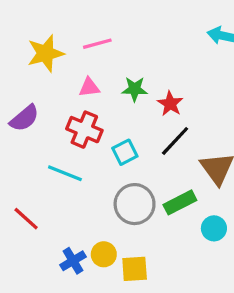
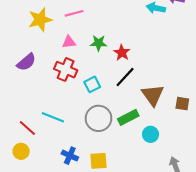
cyan line: (65, 173) -> (53, 117), moved
yellow circle: (104, 254) -> (21, 151), moved
blue cross: (73, 261) -> (70, 156), moved, turned -35

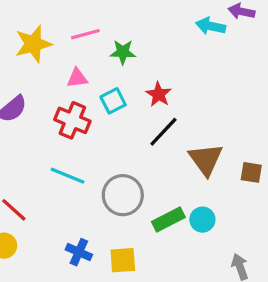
green star: (99, 43) -> (123, 52), moved
cyan square: (92, 84) -> (113, 101), moved
cyan line: (53, 117) -> (67, 176), moved
green rectangle: (128, 117) -> (168, 220), moved

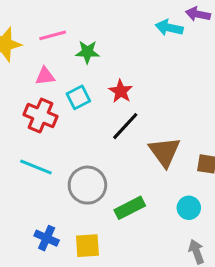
cyan circle: (202, 220) -> (189, 208), moved

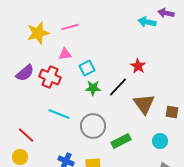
green star: (87, 52) -> (93, 88), moved
red star: (121, 91) -> (138, 66), moved
red cross: (41, 115) -> (50, 77), moved

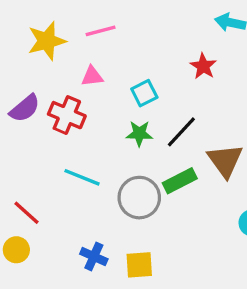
red star: (138, 66) -> (203, 66), moved
cyan square: (87, 68) -> (144, 93), moved
green rectangle: (121, 141) -> (180, 181), moved

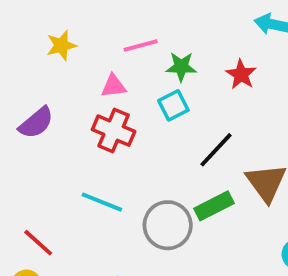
pink line: (101, 31) -> (141, 45), moved
yellow star: (47, 41) -> (61, 45), size x0.7
red cross: (67, 115) -> (114, 131), moved
green star: (139, 134) -> (181, 67), moved

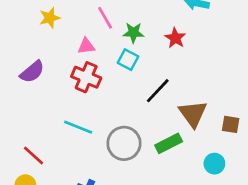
pink line: (141, 45) -> (105, 18), turned 75
cyan square: (173, 105) -> (128, 60), turned -35
green rectangle: (214, 206) -> (169, 143), moved

